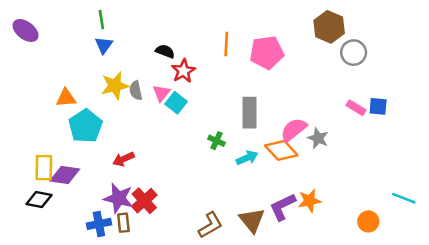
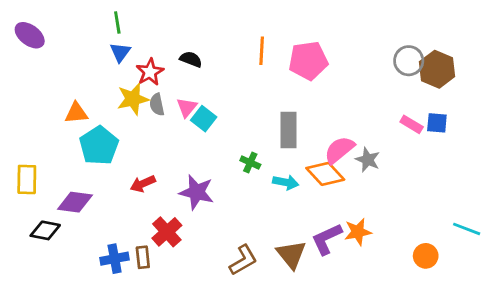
brown hexagon: (329, 27) -> (437, 69), moved
red star: (183, 71) -> (150, 72), moved
cyan arrow: (247, 158) -> (286, 182), turned 35
yellow rectangle: (44, 168) -> (27, 179), moved
purple star: (119, 198) -> (197, 192), moved

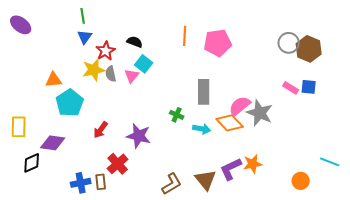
cyan square: (204, 119) -> (144, 64), moved
gray star: (368, 160) -> (260, 113), size x1.5
red arrow: (143, 184) -> (101, 130), turned -30
black diamond: (45, 230) -> (32, 163), turned -35

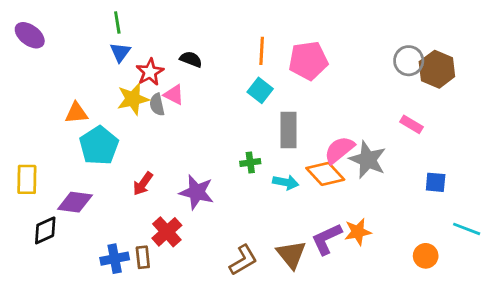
cyan square: (144, 64) -> (260, 90), moved
pink triangle: (132, 76) -> (174, 95), moved, turned -42
blue square: (309, 87) -> (436, 182), moved
green cross: (177, 115) -> (250, 163), turned -32

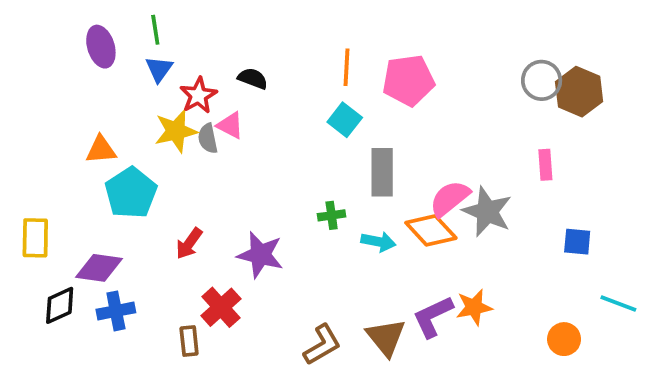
purple ellipse: (30, 35) -> (101, 47), moved, turned 36
pink rectangle: (411, 124) -> (545, 165), turned 55
blue cross: (115, 259) -> (116, 311), moved

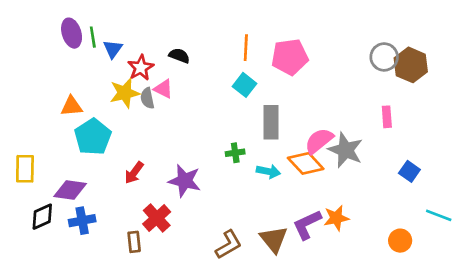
green line: (155, 30) -> (93, 37), moved
blue square: (577, 242) -> (409, 171), turned 30

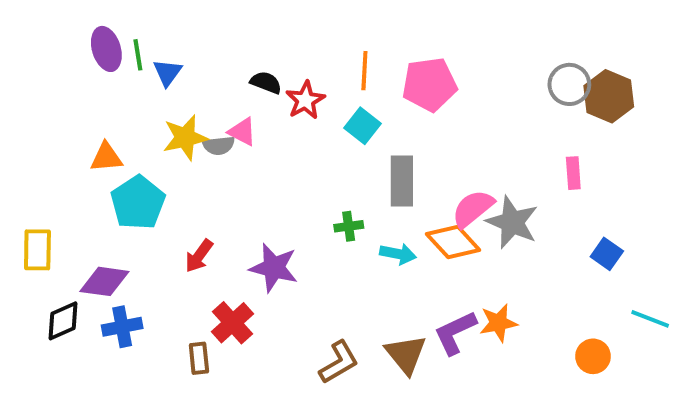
red star: (141, 68) -> (305, 100), moved
gray semicircle: (147, 98) -> (219, 145), turned -84

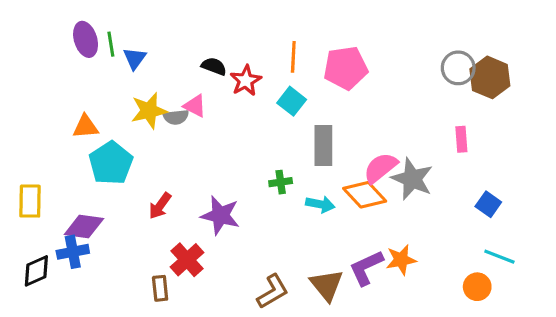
cyan line: (650, 319) -> (499, 257), moved
black diamond: (63, 321) -> (36, 271), moved
blue cross: (122, 327) -> (73, 252), moved

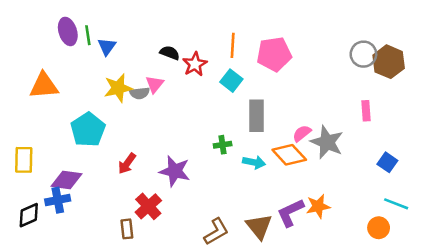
pink triangle: (195, 106) -> (155, 84), turned 42
orange triangle: (86, 127) -> (44, 86), moved, size x1.4
pink semicircle: (380, 168) -> (302, 133), size x0.7

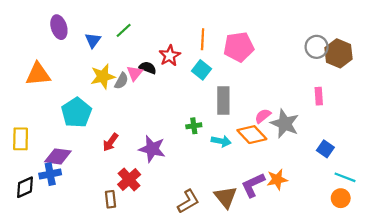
green line: (88, 35) -> (124, 30), moved, turned 56
black semicircle: (170, 53) -> (148, 68), moved
gray semicircle: (139, 93) -> (121, 81), turned -56
blue square: (387, 162) -> (325, 149), moved
orange circle: (379, 228) -> (341, 198), moved

